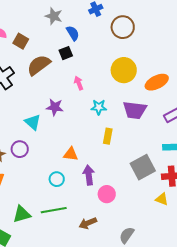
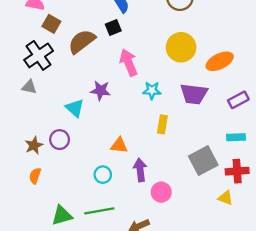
brown square: (21, 41) -> (51, 24), moved
pink arrow: (79, 83) -> (129, 62), size x1.6

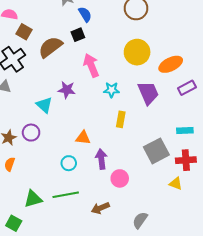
purple trapezoid: (194, 94) -> (148, 93), turned -120
purple rectangle: (238, 100) -> (187, 88), moved

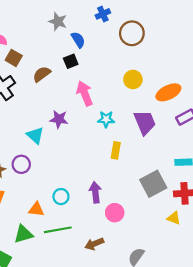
brown semicircle: (50, 47) -> (42, 74), size x0.7
yellow circle: (137, 52) -> (133, 79), size x0.7
orange triangle: (83, 138) -> (36, 209), moved

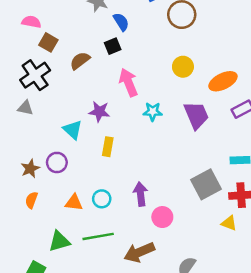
yellow rectangle: (116, 150) -> (108, 147), moved
orange triangle: (36, 209) -> (74, 202), moved
brown arrow: (94, 244) -> (139, 252), size x1.4

